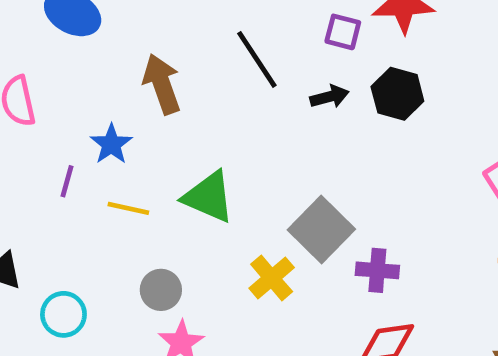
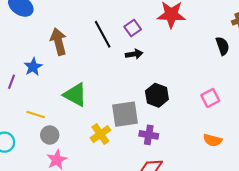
purple square: (343, 32) -> (133, 28), moved, turned 35
black hexagon: (397, 94) -> (157, 95), moved
yellow line: (128, 208) -> (36, 115), moved
gray square: (321, 230) -> (125, 114), turned 32

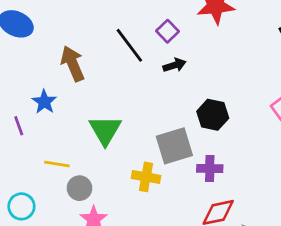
purple line: (11, 82) -> (19, 126), turned -32
green triangle: (75, 95) -> (105, 130), turned 40
yellow cross: (100, 134) -> (146, 177), turned -36

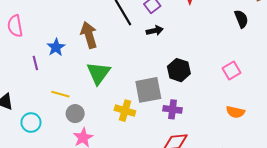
brown arrow: (73, 64) -> (89, 35), moved

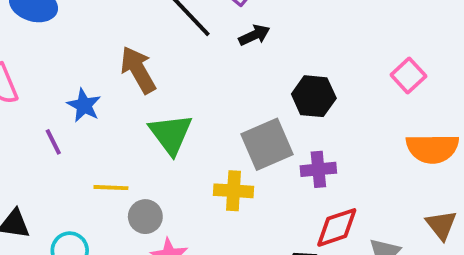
orange semicircle: (235, 112) -> (432, 148), size x1.5

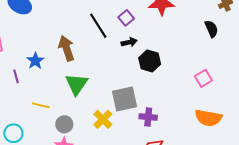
black hexagon: (314, 96) -> (150, 61), moved
yellow cross: (234, 191) -> (103, 119), turned 30
gray circle: (145, 217) -> (64, 124), moved

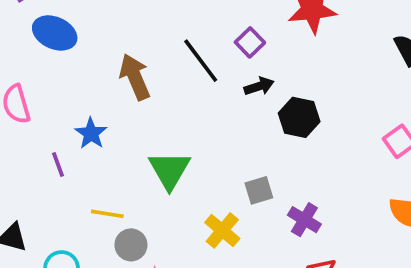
brown arrow: (66, 48) -> (135, 77), moved
gray square: (125, 99) -> (259, 190), size x0.6
purple cross: (148, 117) -> (304, 220), turned 30
gray circle: (64, 124) -> (131, 245), moved

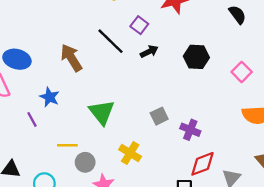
blue ellipse: (55, 33) -> (17, 59), moved
black hexagon: (299, 117) -> (196, 57), moved
yellow cross: (222, 230) -> (130, 153), moved

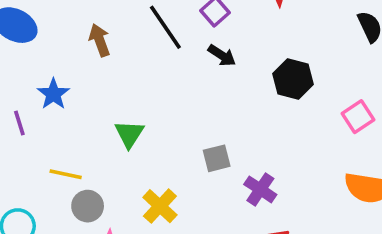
black arrow: (149, 51) -> (222, 55), turned 48
brown arrow: (71, 58) -> (100, 40), size x0.7
green triangle: (102, 112) -> (129, 134), size x0.7

